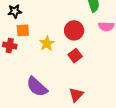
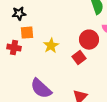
red circle: (74, 30) -> (89, 40), moved

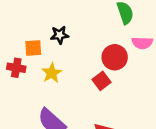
black star: (19, 14) -> (60, 35), moved
yellow star: (51, 46) -> (52, 73), moved

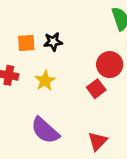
orange square: (33, 48) -> (26, 43), moved

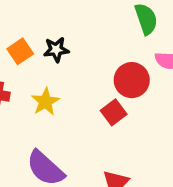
orange square: (26, 43) -> (20, 51), turned -30

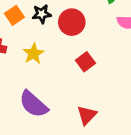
red circle: (132, 80) -> (72, 22), moved

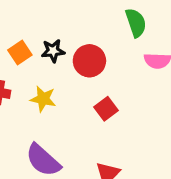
yellow star: (33, 54) -> (43, 99), turned -30

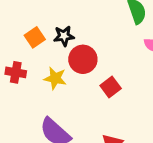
red circle: (89, 61) -> (83, 59), moved

